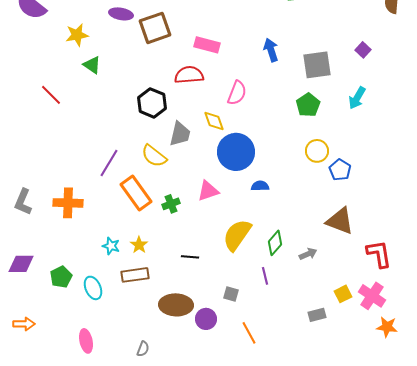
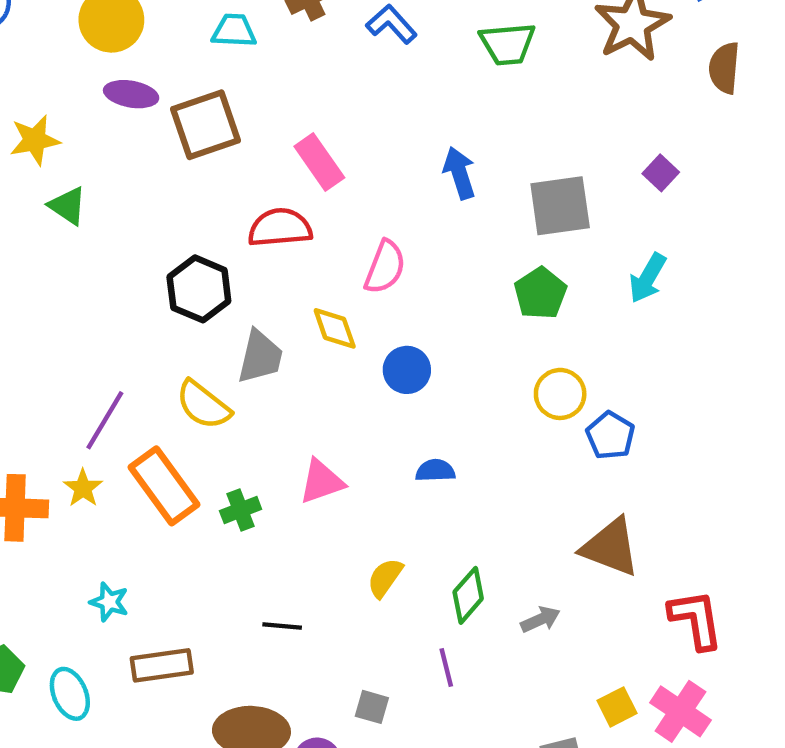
pink rectangle: (207, 45) -> (319, 162), turned 40
blue circle: (236, 152) -> (407, 370), moved, size x0.6
yellow semicircle: (237, 235) -> (385, 578), size x0.6
yellow star: (139, 245) -> (83, 488), moved

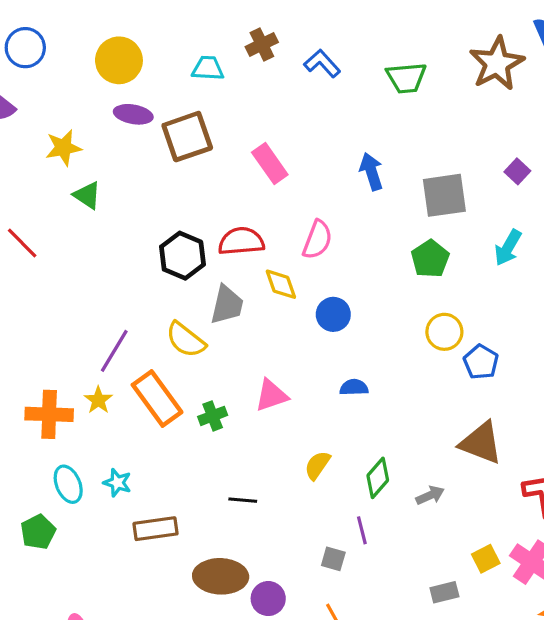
red semicircle: (280, 228) -> (241, 241), moved
cyan ellipse: (70, 694) -> (68, 484), moved
gray square: (372, 707) -> (333, 559), moved

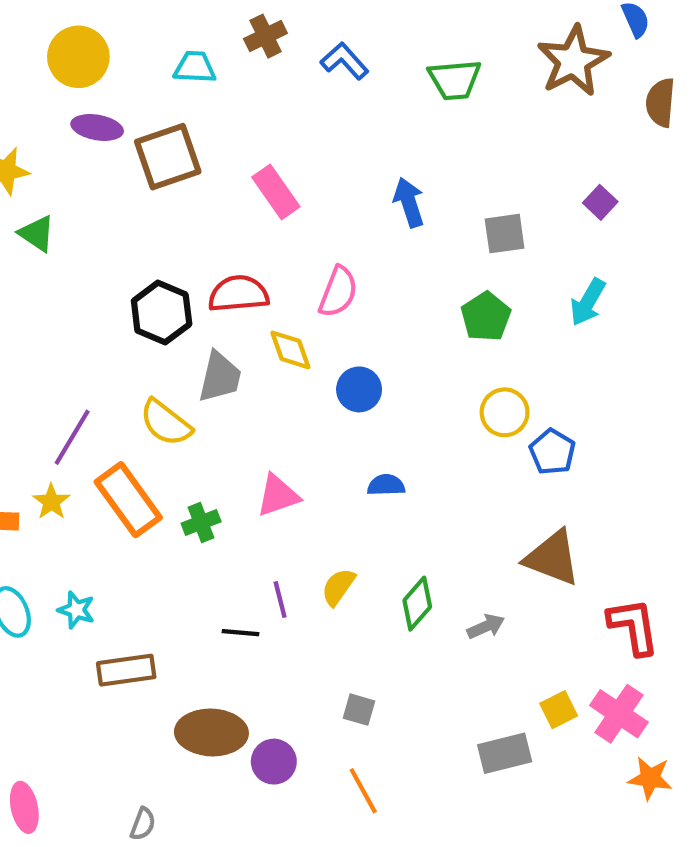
gray square: (444, 195) -> (505, 234), size x0.7
purple line: (362, 530) -> (280, 599), moved
gray rectangle: (444, 592) -> (505, 753), size x1.4

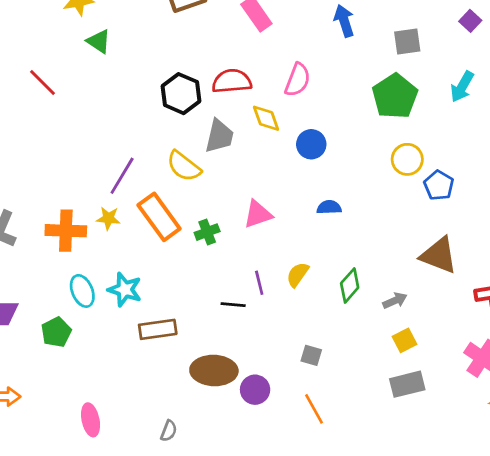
green pentagon: (486, 317) -> (395, 96), size x1.4
yellow star: (51, 502) -> (108, 218), turned -30
cyan star: (76, 610) -> (125, 290), size x1.4
yellow square: (559, 710) -> (405, 340), moved

